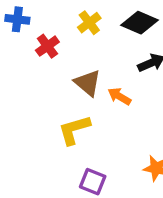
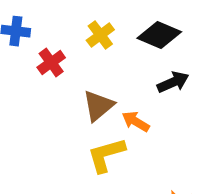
brown triangle: (88, 83) -> (98, 106), turned 40
yellow L-shape: (74, 130) -> (106, 155), moved

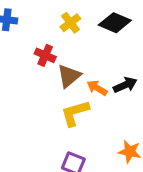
red cross: (51, 63) -> (45, 55), moved, turned -30
black arrow: (173, 82) -> (125, 85), moved

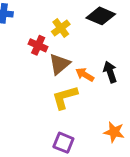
yellow cross: (70, 23) -> (61, 28), moved
black arrow: (125, 85) -> (110, 72), turned -85

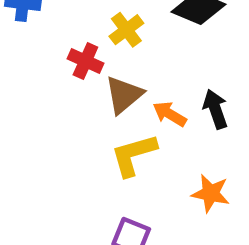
orange star: (114, 132) -> (211, 193), moved

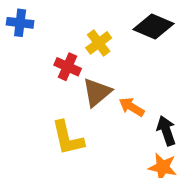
black arrow: (215, 109) -> (166, 131), moved
yellow L-shape: (134, 155) -> (68, 138), moved, turned -87

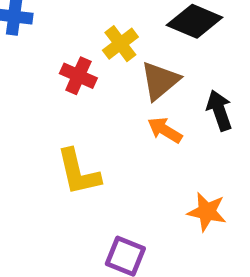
brown triangle: (97, 92) -> (160, 81), moved
black arrow: (166, 131) -> (219, 110), moved

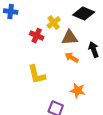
brown triangle: (160, 81) -> (70, 38), turned 36
orange star: (207, 212) -> (78, 91), moved

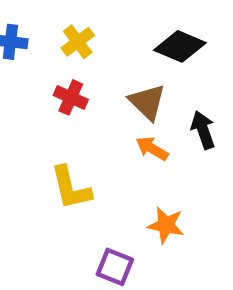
yellow cross: (54, 23) -> (78, 42), moved
brown triangle: (70, 38) -> (147, 102), turned 48

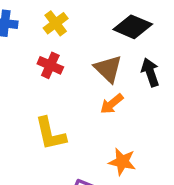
black arrow: (203, 130) -> (150, 72), moved
orange arrow: (152, 149) -> (112, 104), turned -70

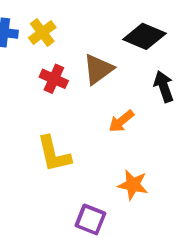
yellow cross: (56, 23) -> (42, 33), moved
brown triangle: (108, 69) -> (98, 69), moved, turned 40

